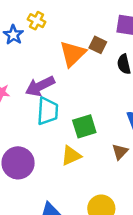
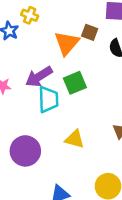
green square: (84, 126) -> (75, 83), moved
yellow triangle: (71, 156) -> (75, 139), turned 45

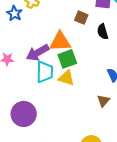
orange triangle: (67, 43) -> (60, 42), moved, turned 45
yellow triangle: (75, 139) -> (66, 78), moved

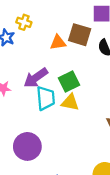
brown square: (81, 18) -> (80, 35), size x1.5
orange triangle: (60, 42) -> (58, 42), moved, size x0.7

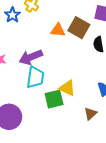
green square: (69, 81) -> (54, 99), moved
yellow triangle: (70, 102) -> (67, 88), moved

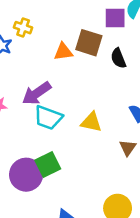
cyan trapezoid: (35, 77) -> (48, 118), turned 115
green square: (54, 99) -> (48, 165), moved

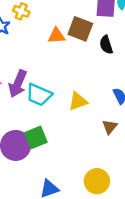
purple arrow: (37, 93) -> (18, 84), moved, turned -36
yellow triangle: (91, 122) -> (78, 101), turned -36

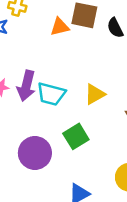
green square: (36, 137) -> (76, 136), moved

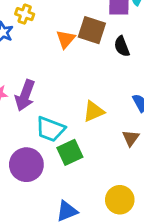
orange triangle: (60, 27) -> (66, 39), turned -42
cyan trapezoid: (51, 94) -> (50, 129), moved

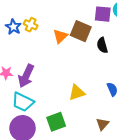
yellow cross: (25, 14) -> (31, 25), moved
cyan trapezoid: (50, 129) -> (23, 102), moved
brown triangle: (131, 138) -> (102, 124), moved

